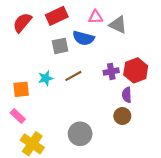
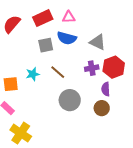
pink triangle: (96, 17) -> (69, 17), moved
gray triangle: (118, 25) -> (98, 42), moved
brown line: (73, 76) -> (58, 72), turned 70
gray circle: (80, 134) -> (70, 100), moved

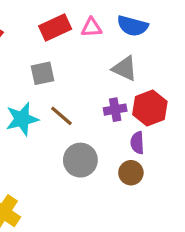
pink triangle: (69, 17) -> (91, 27), moved
red rectangle: (43, 18) -> (55, 27), moved
blue semicircle: (67, 38) -> (132, 26), moved
cyan star: (33, 74) -> (22, 119), size x1.5

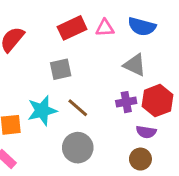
purple semicircle: (137, 143) -> (146, 132), turned -78
gray circle: (80, 160) -> (78, 148), moved

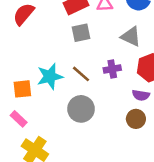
gray square: (61, 69) -> (81, 33), moved
purple cross: (126, 102) -> (112, 69), moved

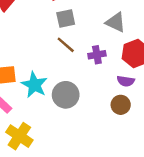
brown line: (81, 74) -> (66, 45), moved
cyan star: (50, 76) -> (34, 85), moved, turned -30

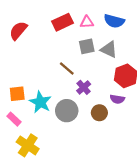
gray square: (66, 19) -> (87, 46), moved
purple cross: (97, 55) -> (84, 87), moved, turned -32
brown circle: (121, 105) -> (99, 113), moved

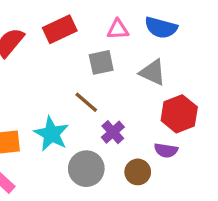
red rectangle: (62, 22) -> (60, 29), moved
gray square: (87, 46) -> (101, 62), moved
cyan star: (40, 102) -> (51, 134), moved

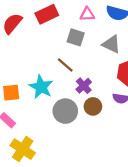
gray square: (101, 62) -> (76, 37), turned 30
brown circle: (138, 172) -> (93, 106), moved

